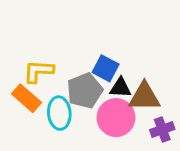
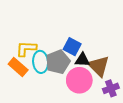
brown triangle: (144, 97) -> (99, 66), turned 45
cyan ellipse: (59, 113) -> (41, 62), moved

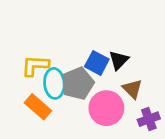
black triangle: (82, 60) -> (119, 60), moved, turned -49
brown triangle: (99, 66) -> (132, 89), size x0.7
orange rectangle: (18, 67) -> (38, 107), moved

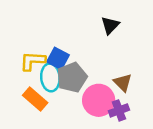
black triangle: (119, 60) -> (110, 25), moved
blue square: (97, 63) -> (58, 58), moved
purple cross: (149, 119) -> (119, 110), moved

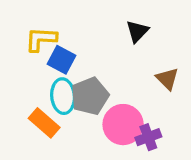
blue square: (58, 58) -> (61, 60), moved
yellow L-shape: (33, 61) -> (41, 39), moved
brown triangle: (123, 83) -> (167, 79), moved

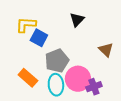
black triangle: (137, 31) -> (77, 20), moved
cyan ellipse: (63, 96) -> (56, 85), moved

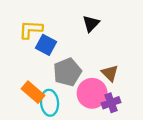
brown triangle: (106, 50) -> (110, 73), moved
cyan ellipse: (56, 85) -> (50, 103), moved

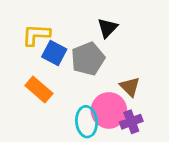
gray pentagon: (67, 72) -> (88, 59), moved
orange rectangle: (33, 92) -> (39, 89), moved
cyan ellipse: (50, 103) -> (87, 122), moved

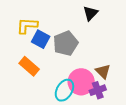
black triangle: (107, 28) -> (90, 13), moved
brown triangle: (130, 87) -> (103, 71), moved
cyan ellipse: (87, 122) -> (64, 90), turned 35

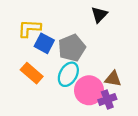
brown triangle: (103, 71) -> (113, 79), turned -35
cyan ellipse: (64, 90) -> (68, 74), moved

